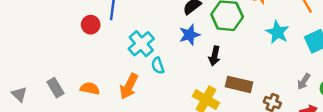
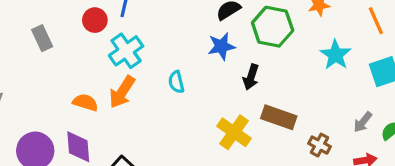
cyan cross: (141, 44) -> (126, 51), moved
orange arrow: (129, 86) -> (122, 92), moved
gray rectangle: (56, 88) -> (42, 38), moved

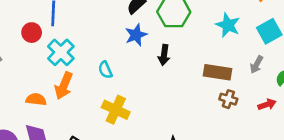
brown rectangle: (279, 117) -> (217, 72), moved
gray arrow: (363, 122) -> (257, 65), moved
yellow cross: (234, 132) -> (116, 110), moved

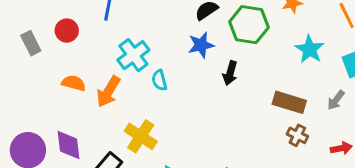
red circle: (32, 33) -> (67, 31), moved
cyan cross: (61, 52) -> (133, 55), moved
orange semicircle: (36, 99) -> (74, 83), moved
yellow cross: (116, 110) -> (141, 136), moved

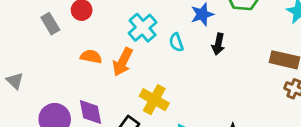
black arrow: (230, 73) -> (218, 44), moved
cyan semicircle: (159, 80) -> (176, 42), moved

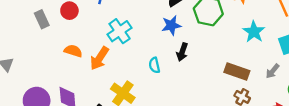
cyan semicircle: (176, 42) -> (154, 65), moved

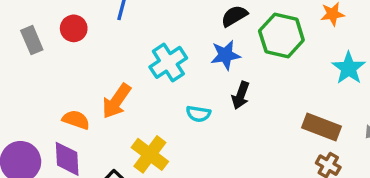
cyan cross: (120, 31) -> (168, 62), moved
orange semicircle: (73, 51) -> (76, 120), moved
cyan semicircle: (154, 65) -> (198, 114), turned -70

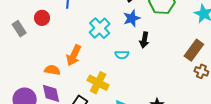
brown rectangle: (322, 127) -> (194, 50), turned -65

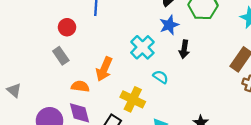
cyan cross: (100, 28) -> (142, 47), moved
gray rectangle: (19, 29) -> (61, 56), moved
cyan semicircle: (122, 55) -> (161, 77), moved, turned -144

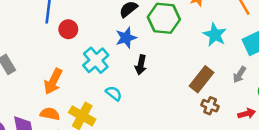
red circle: (67, 27) -> (68, 29), moved
orange semicircle: (80, 86) -> (50, 114), moved

